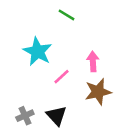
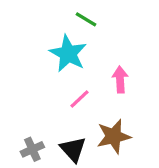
cyan star: (38, 51) -> (68, 54), moved
brown star: (98, 92) -> (114, 136), moved

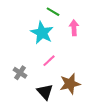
pink arrow: (120, 80) -> (74, 28), moved
gray cross: (32, 149) -> (20, 73), moved, turned -32

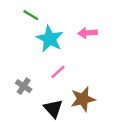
green line: (53, 12) -> (31, 15), moved
pink arrow: (74, 28) -> (88, 33), turned -91

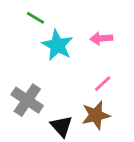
pink line: (58, 72) -> (103, 84), moved
gray cross: (24, 86) -> (27, 100), size x1.6

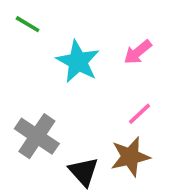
green line: (35, 18) -> (28, 24), moved
pink arrow: (101, 38) -> (138, 52), turned -35

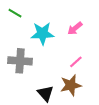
cyan star: (78, 61) -> (42, 33), turned -30
gray cross: (37, 136) -> (20, 61), moved, turned -30

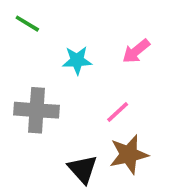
cyan star: (42, 33) -> (77, 60), size x0.7
pink line: (76, 62) -> (118, 112), moved

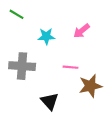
pink line: (118, 112) -> (71, 67), turned 48
brown star: (129, 154) -> (90, 86), moved

